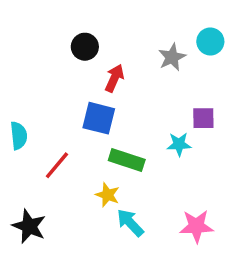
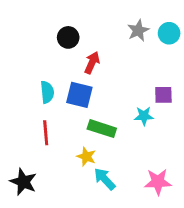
gray star: (172, 57) -> (138, 30), moved
cyan semicircle: (19, 136) -> (47, 92), moved
red line: (57, 165) -> (46, 133), turned -45

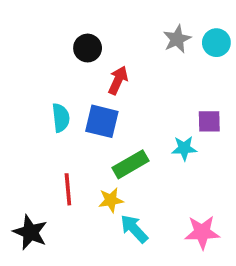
green rectangle: (102, 129) -> (131, 164), turned -48
red line: (46, 133) -> (68, 189), moved
yellow star: (86, 157) -> (111, 200), turned -30

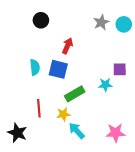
black circle: (88, 48) -> (41, 20), moved

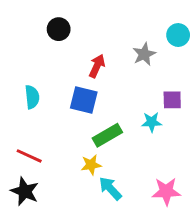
gray star: (101, 22) -> (144, 54), moved
cyan semicircle: (35, 67) -> (32, 97), moved
red line: (39, 108) -> (29, 156), moved, turned -60

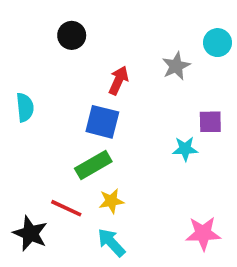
cyan semicircle: (32, 97) -> (25, 107), moved
green rectangle: (107, 135) -> (93, 165), moved
red line: (29, 156) -> (66, 208), moved
cyan arrow: (110, 188) -> (111, 242), moved

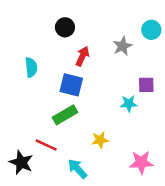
black circle: (72, 35) -> (65, 27), moved
cyan semicircle: (25, 107) -> (31, 67), moved
yellow star: (111, 201) -> (100, 140), moved

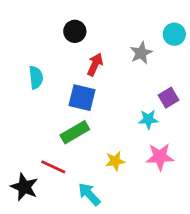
purple square: (146, 85) -> (169, 98), turned -30
pink star: (141, 162) -> (160, 157), moved

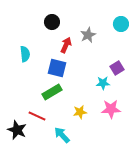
gray star: (141, 53) -> (88, 35), moved

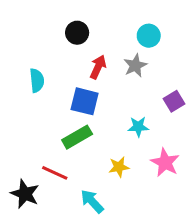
cyan circle: (121, 24) -> (149, 36), moved
gray star: (88, 35) -> (135, 65), moved
cyan star: (103, 83) -> (138, 127), moved
pink star: (111, 109) -> (165, 162), turned 30

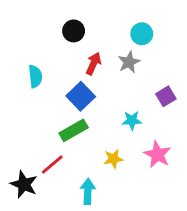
blue square: (85, 101) -> (81, 96), turned 32
red line: (55, 173) -> (52, 164), turned -65
cyan arrow: (92, 201) -> (88, 191), turned 45

